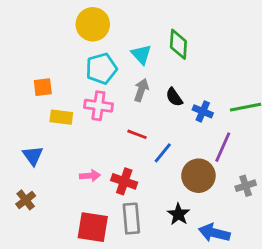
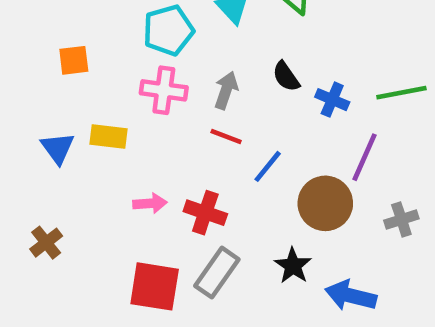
gray arrow: (141, 90) -> (226, 90), moved
yellow rectangle: (61, 117) -> (108, 136), moved
blue triangle: (33, 156) -> (58, 148), moved
gray rectangle: (131, 219) -> (217, 273), turned 40

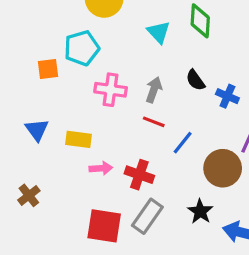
cyan pentagon: (168, 30) -> (82, 48), moved
yellow rectangle: (108, 136) -> (78, 139), moved

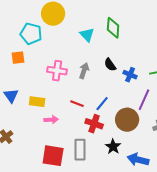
cyan pentagon: (82, 48) -> (31, 34), moved, turned 30
red line: (154, 122) -> (77, 104), moved
red cross: (139, 175) -> (94, 124), moved
gray rectangle: (147, 216) -> (80, 150), turned -35

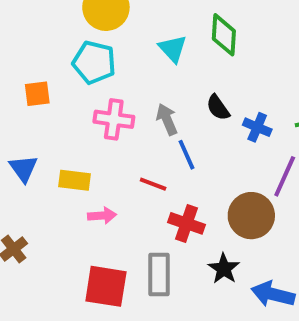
cyan pentagon: (31, 34) -> (94, 62), moved
gray arrow: (84, 71) -> (167, 119), turned -42
blue line: (102, 104) -> (186, 155), moved, turned -63

